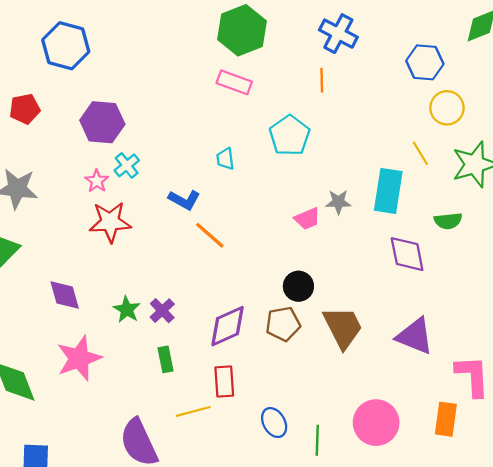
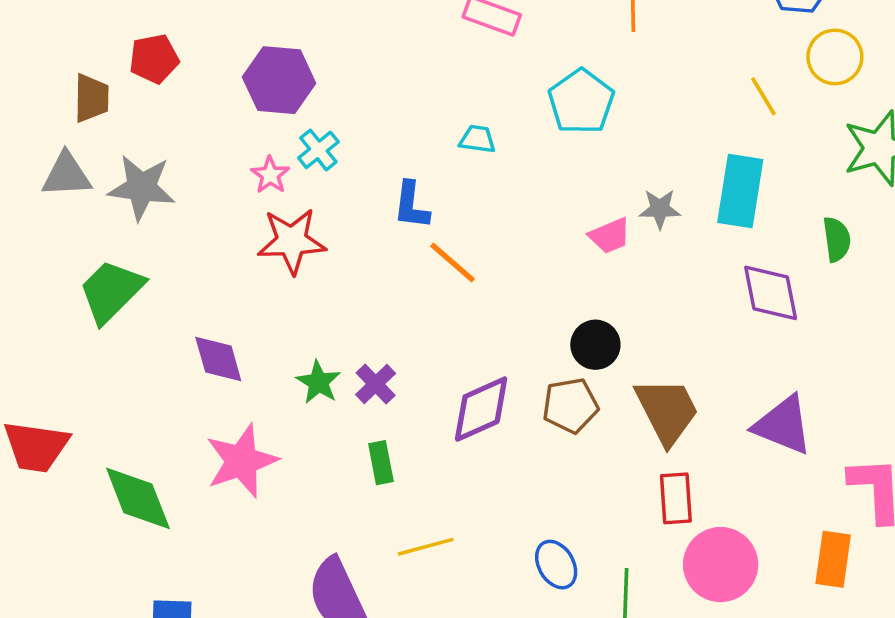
yellow line: (420, 153) -> (763, 96), moved
cyan trapezoid: (225, 159) -> (477, 139), turned 105
blue L-shape: (184, 200) -> (411, 205), turned 68
green semicircle: (448, 221) -> (837, 239), turned -92
red rectangle: (224, 382) -> (676, 498), moved

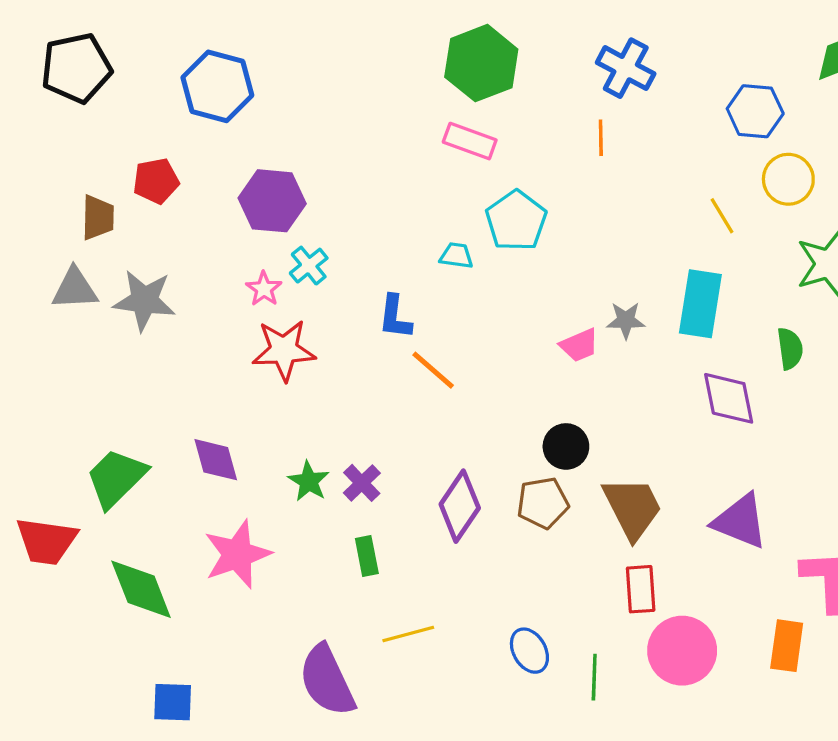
cyan pentagon: (581, 102) -> (516, 221), moved
green trapezoid: (111, 291) -> (116, 478), moved
purple diamond: (481, 409) -> (460, 506), turned -32

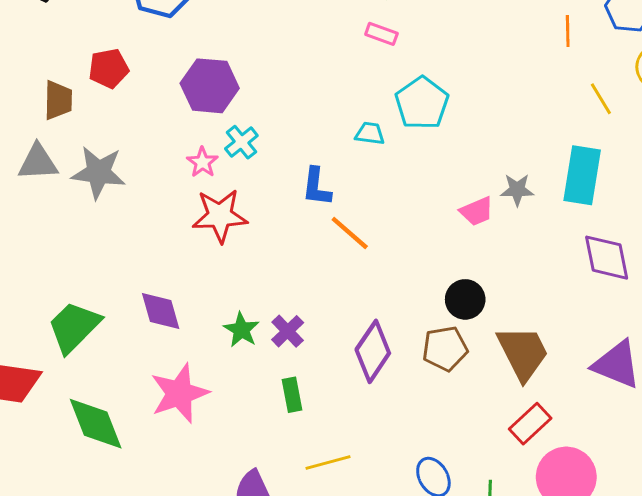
orange line: (601, 138) -> (568, 31), moved
pink rectangle: (470, 141) -> (381, 34), size x0.7
red rectangle: (641, 589) -> (530, 424), turned 51

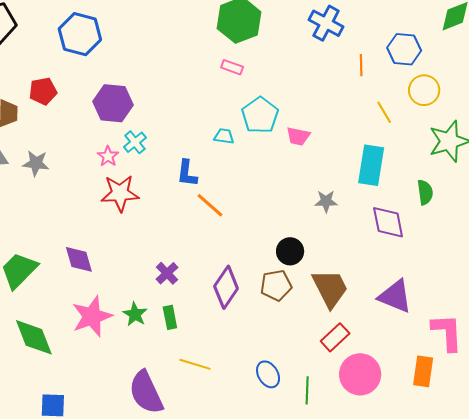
gray star: (99, 172) -> (36, 163), size x0.7
gray star: (517, 190) -> (326, 201), moved
pink trapezoid: (477, 211) -> (298, 136), moved, turned 35
green star: (241, 330) -> (135, 314), moved
yellow line: (328, 463) -> (195, 364), turned 32

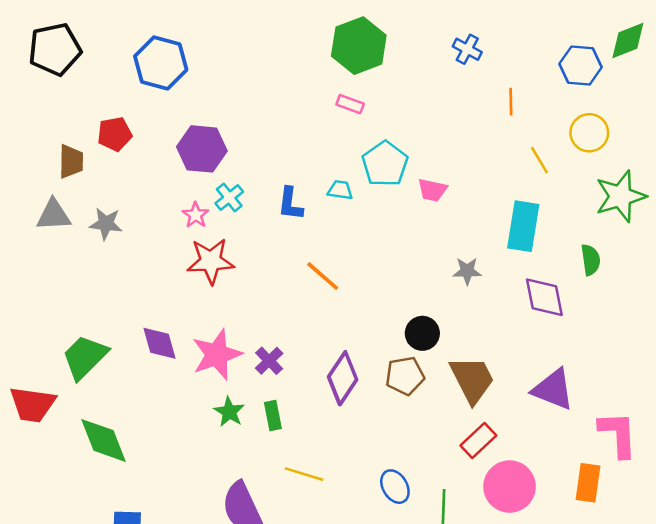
blue cross: (326, 23) -> (467, 49), size x0.7
blue hexagon: (404, 49) -> (581, 65), moved
blue L-shape: (187, 173) -> (290, 204), moved
pink star: (92, 316) -> (217, 355), moved

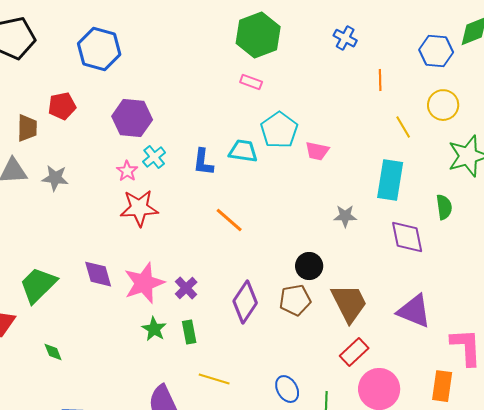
cyan trapezoid: (340, 190) -> (243, 151), size x1.4
green diamond: (103, 440) -> (53, 352), size x0.5

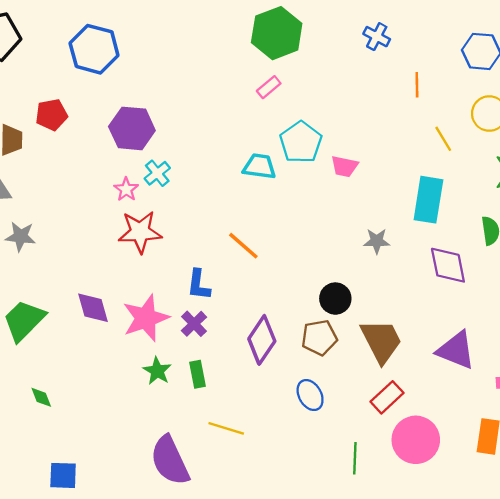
pink rectangle: (251, 82) -> (269, 87), turned -60
blue L-shape: (203, 162) -> (199, 285), moved
gray star: (55, 178) -> (20, 236), moved
blue ellipse: (287, 389) -> (310, 395), moved

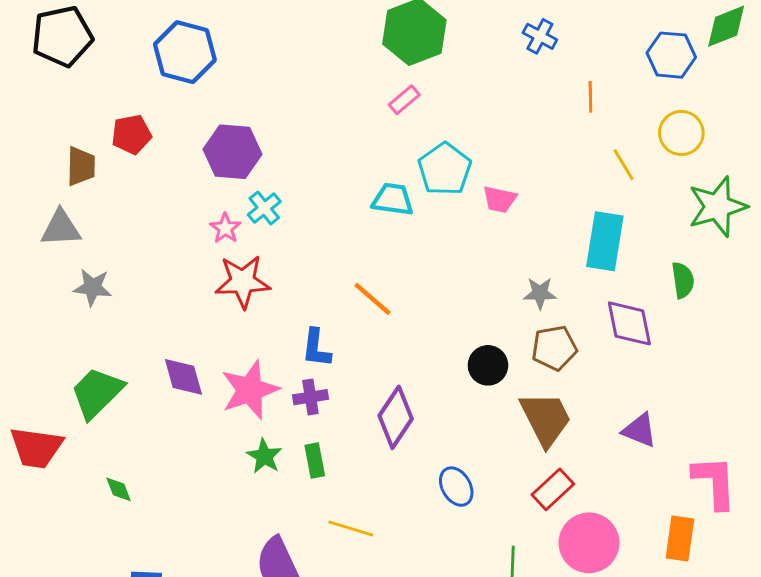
purple cross: (194, 324) -> (310, 397), turned 35
brown pentagon: (319, 338) -> (554, 348), moved
purple triangle: (456, 350) -> (640, 430), size x0.7

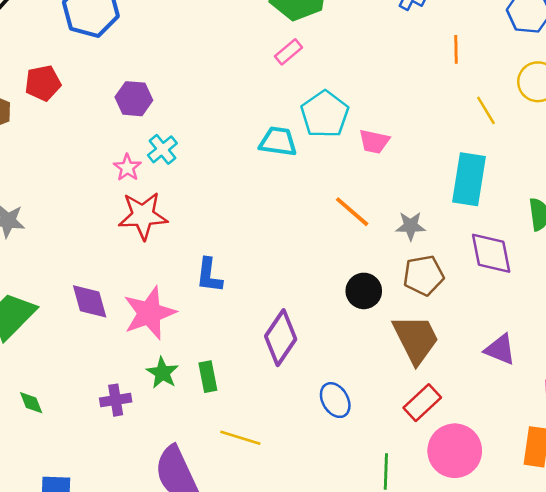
purple hexagon: (233, 152) -> (134, 99), size x0.7
orange line: (373, 299) -> (352, 212), moved
purple cross: (310, 397) -> (116, 400), moved

